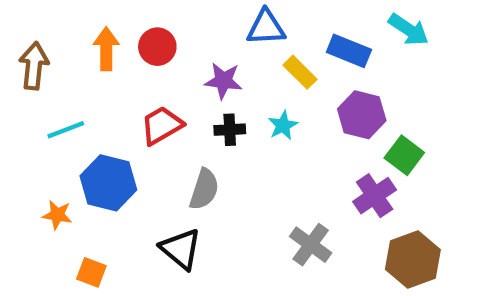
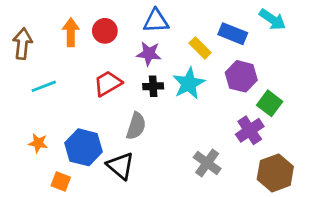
blue triangle: (266, 27) -> (156, 21), moved
cyan star: (283, 125) -> (189, 83), size x1.6
blue hexagon: (108, 183) -> (84, 147), moved

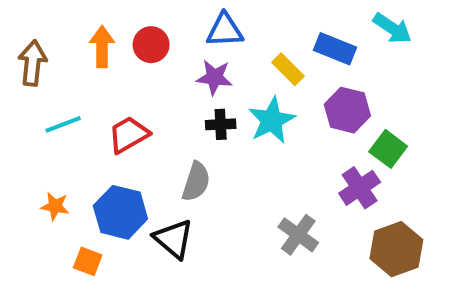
red trapezoid: (108, 83) -> (129, 135), moved

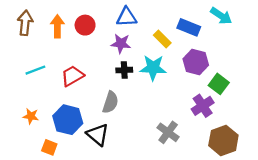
brown arrow: (32, 63) -> (25, 23), moved
cyan star: (272, 120) -> (153, 68), turned 30

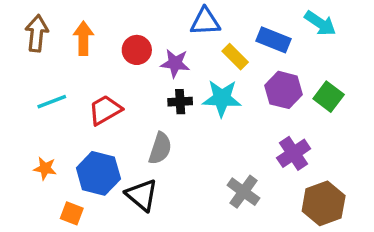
blue triangle: (127, 17) -> (205, 22), moved
red circle: (85, 25) -> (137, 50), moved
green square: (219, 84) -> (329, 97), moved

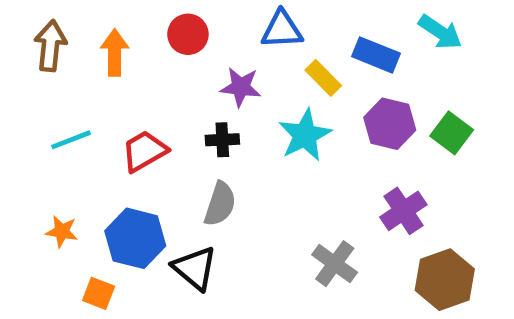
red circle: (137, 50) -> (188, 34), moved
cyan star: (222, 98) -> (305, 135), turned -30
black cross: (180, 102) -> (222, 140), moved

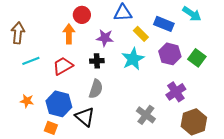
brown arrow: (50, 46) -> (18, 33), moved
orange arrow: (115, 53) -> (69, 34), moved
orange square: (99, 293) -> (51, 128), moved

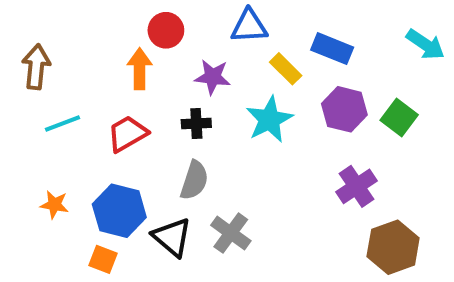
cyan arrow: (192, 14) -> (425, 44), moved
gray cross: (146, 115) -> (231, 233), moved

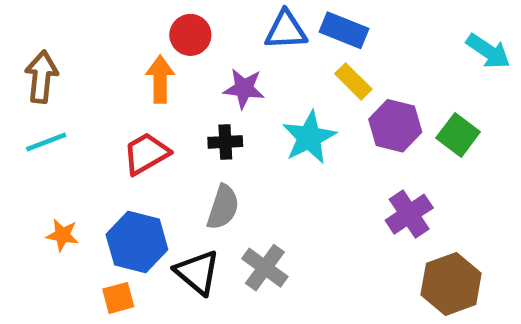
blue rectangle: (332, 49) -> (344, 30), moved
yellow rectangle: (286, 69) -> (353, 81), moved
cyan line: (63, 124) -> (46, 142), moved
orange square: (103, 259) -> (118, 298), turned -36

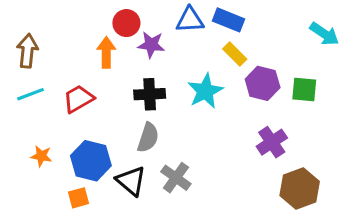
purple star: (244, 88) -> (151, 45), moved
green square: (458, 135) -> (304, 90), turned -32
black cross: (225, 142) -> (150, 94), size x1.4
red trapezoid: (146, 154) -> (78, 99), moved

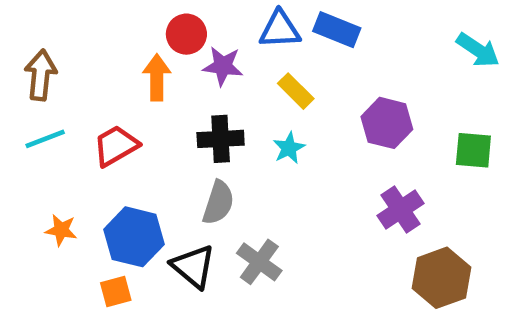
yellow rectangle: (235, 54) -> (296, 91), moved
green square: (304, 90) -> (473, 150), moved
cyan star: (205, 91) -> (289, 148), moved, size x0.6

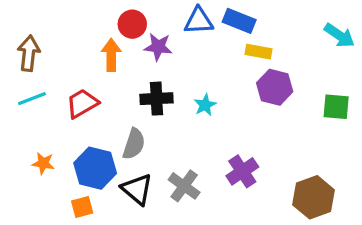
yellow rectangle: (296, 91) -> (258, 52), moved, turned -35
gray semicircle: (218, 203) -> (134, 144), moved
purple cross: (401, 210) -> (242, 171), moved

